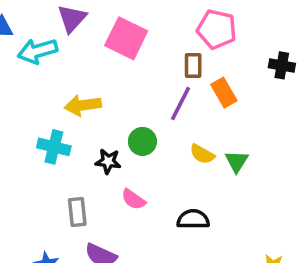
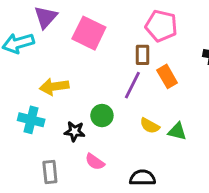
green triangle: (237, 161) -> (177, 131), turned -48

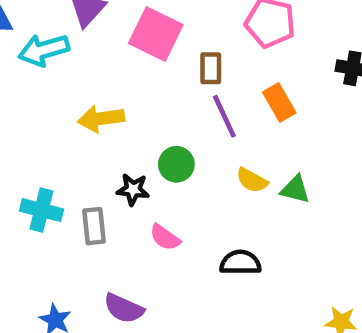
brown rectangle: (142, 55) -> (211, 68), moved
purple line: (132, 85) -> (224, 116), turned -52
cyan cross: (31, 120) -> (41, 210), moved
gray rectangle: (50, 172) -> (94, 226), moved

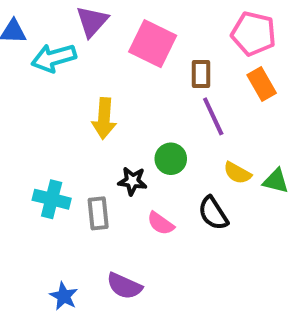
orange rectangle: (279, 103) -> (262, 84), moved
yellow arrow: (101, 119) -> (104, 118), turned -78
black semicircle: (240, 263) -> (213, 213), moved, turned -123

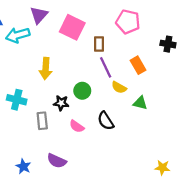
orange rectangle: (262, 84) -> (138, 65), moved
yellow semicircle: (237, 173) -> (119, 87), moved
cyan cross: (52, 199) -> (17, 100), moved

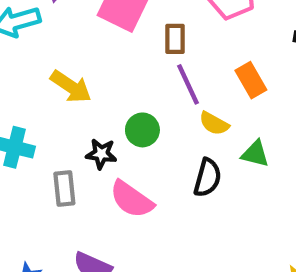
yellow arrow: (46, 68) -> (71, 87), turned -60
black semicircle: (106, 121) -> (208, 178), moved, turned -132
pink semicircle: (77, 126) -> (132, 199), size x1.5

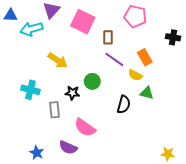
purple line: (188, 84) -> (114, 59), turned -30
yellow semicircle: (214, 123) -> (135, 75), moved
pink semicircle: (132, 199) -> (85, 128), moved

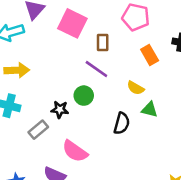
orange rectangle: (145, 57) -> (150, 55), moved
purple line: (114, 59) -> (96, 69), moved
yellow arrow: (58, 60) -> (17, 70), moved, turned -36
gray rectangle: (55, 110) -> (38, 130), turned 56

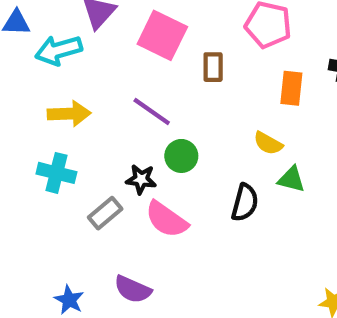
orange rectangle: (150, 55) -> (291, 88), turned 36
purple line: (96, 69) -> (152, 112), moved
pink semicircle: (75, 151) -> (167, 219), moved

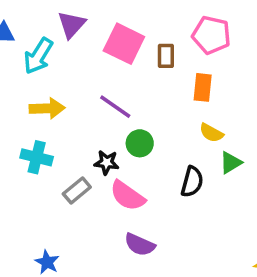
cyan arrow: (59, 50) -> (38, 56), turned -42
brown rectangle: (213, 67) -> (166, 56), moved
orange rectangle: (291, 88) -> (203, 87), moved
green triangle: (291, 179) -> (231, 163), turned -45
purple semicircle: (133, 289) -> (140, 245), moved

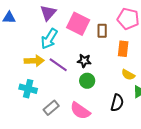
cyan arrow: (38, 56) -> (49, 39), moved
purple line: (115, 107) -> (58, 65), moved
black star: (106, 163) -> (84, 61), moved

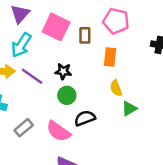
yellow semicircle: (128, 75) -> (116, 88), turned 40
black semicircle: (117, 103) -> (85, 118), moved, turned -126

